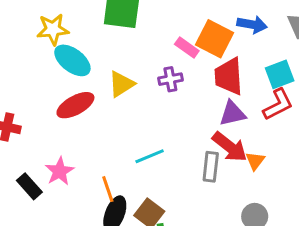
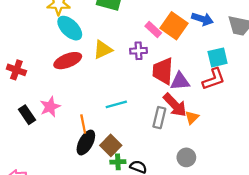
red trapezoid: (229, 76) -> (163, 71), moved

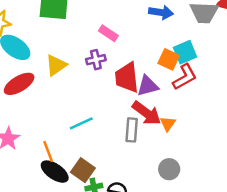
orange square: (174, 26) -> (169, 59), moved, size x0.7
black ellipse: (86, 143) -> (55, 172), turned -75

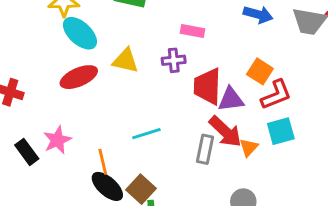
pink rectangle: (108, 33) -> (192, 31), turned -30
cyan square: (185, 52) -> (281, 131), moved
yellow triangle: (56, 65) -> (125, 61), turned 40

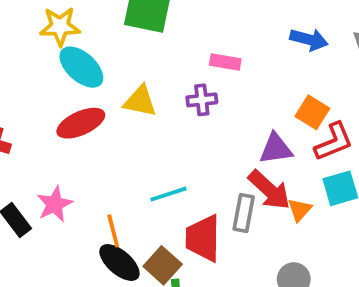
red trapezoid: (207, 86) -> (203, 238), moved

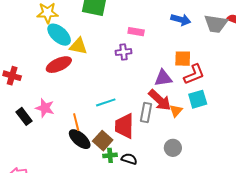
yellow triangle: (140, 101) -> (78, 46), moved
orange square: (312, 112) -> (183, 59), turned -30
pink star: (55, 204) -> (45, 108), turned -30

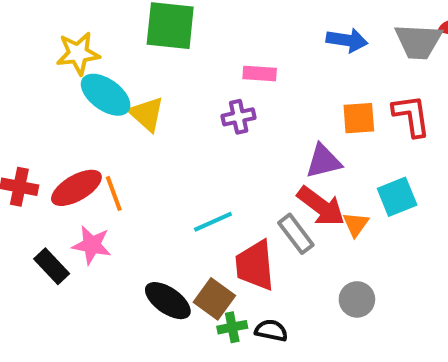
yellow triangle: (78, 46) -> (147, 114), turned 36
red ellipse: (59, 65) -> (76, 188), moved
red L-shape: (194, 74) -> (411, 116), moved, turned -70
gray rectangle: (146, 112) -> (296, 234), turned -42
orange line: (76, 122) -> (114, 193), moved

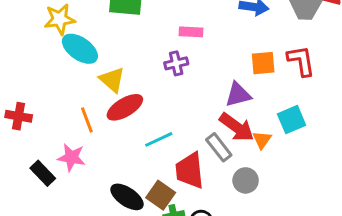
yellow triangle: (147, 114) -> (112, 80), moved
red ellipse: (76, 188) -> (125, 107), moved
gray circle: (357, 299) -> (246, 180), moved

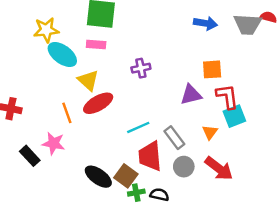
pink rectangle: (191, 32) -> (96, 45), moved
red L-shape: (301, 61) -> (227, 96), moved
red arrow: (237, 127) -> (219, 168), moved
cyan line: (159, 139) -> (138, 127), moved
gray circle: (246, 180) -> (184, 167), moved

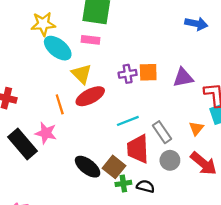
purple cross: (141, 68) -> (128, 74), moved
orange square: (212, 69) -> (148, 72), moved
purple triangle: (191, 95) -> (183, 78), moved
black rectangle: (30, 156) -> (23, 144), size x1.5

